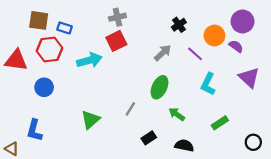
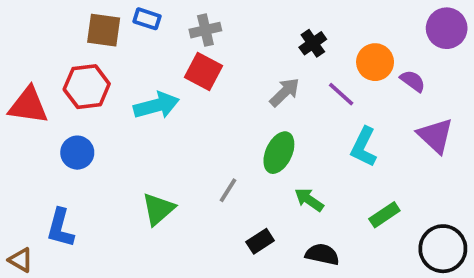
brown square: (39, 20) -> (104, 30), moved
purple circle: (243, 21) -> (447, 28), moved
blue rectangle: (65, 28) -> (147, 19), moved
red square: (116, 41) -> (204, 72), turned -36
black circle: (253, 142) -> (443, 249), size x1.6

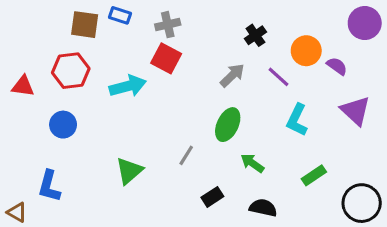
red triangle: (28, 105) -> (23, 86), size x0.7

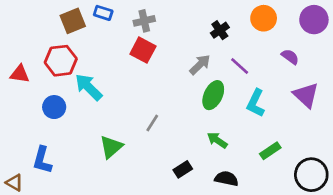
brown square: (85, 25) -> (73, 21), turned -30
orange circle: (306, 51) -> (264, 18), moved
cyan arrow: (128, 86) -> (89, 87), moved, turned -120
green ellipse: (228, 125) -> (213, 95), moved
gray line: (186, 155) -> (152, 123), moved

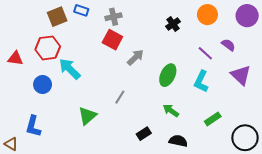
gray arrow: (200, 65) -> (135, 57), moved
purple line: (240, 66) -> (205, 53), moved

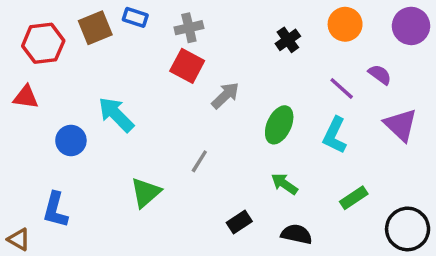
red hexagon: (48, 48) -> (43, 43), moved

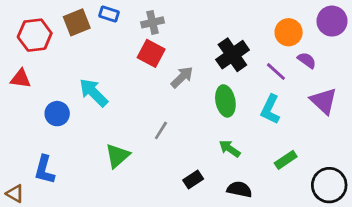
orange circle: (345, 24) -> (289, 32), moved
black cross: (288, 40) -> (232, 55), moved, size x1.6
green ellipse: (279, 125) -> (225, 101), turned -36

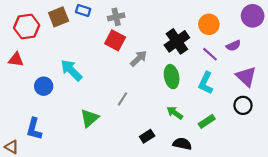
orange circle: (289, 32) -> (209, 24), moved
purple semicircle: (307, 60) -> (233, 46), turned 120
green rectangle: (286, 160) -> (207, 121), moved
black circle: (329, 185) -> (243, 105), moved, size x0.7

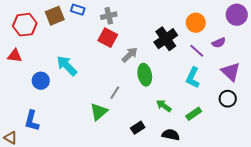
green ellipse: (172, 77) -> (145, 75), moved
green triangle: (89, 118) -> (99, 112), moved

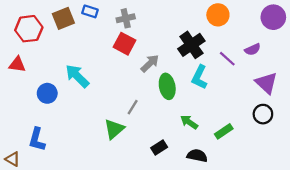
orange circle: (196, 23) -> (218, 15), moved
cyan L-shape: (193, 78) -> (199, 77), moved

